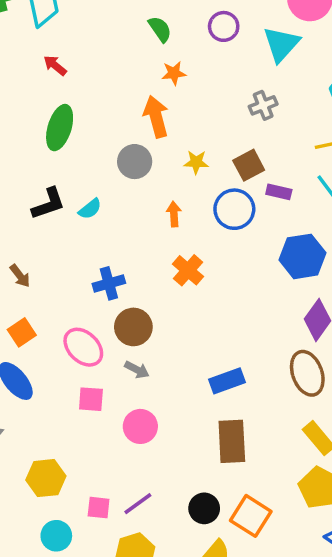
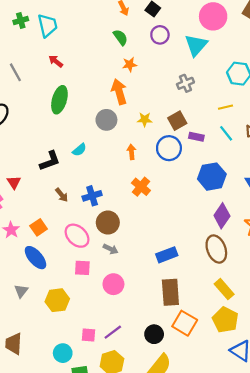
black L-shape: (48, 204) -> (50, 161), moved
brown arrow: (20, 276) -> (62, 195), moved
yellow hexagon: (46, 478) -> (57, 300), moved
orange square: (251, 516) -> (185, 323), moved

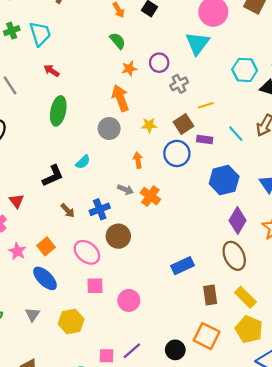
purple circle: (160, 35) -> (159, 63), moved
gray cross: (185, 83) -> (179, 84), moved
yellow line: (226, 107) -> (206, 105), moved
gray arrow: (111, 249) -> (125, 190), moved
brown rectangle: (170, 292) -> (210, 295), moved, size x0.7

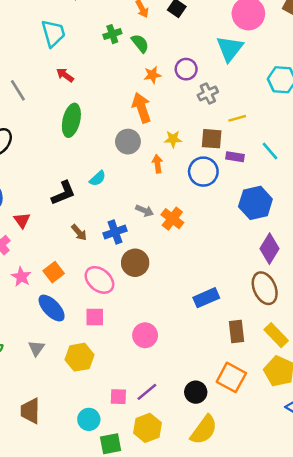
green cross: (12, 31) -> (112, 34), moved
brown square: (184, 124) -> (212, 139), turned 36
orange arrow: (138, 160) -> (158, 164), moved
pink square: (95, 286) -> (95, 317), moved

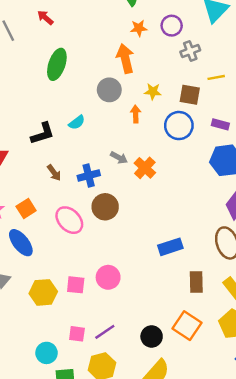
red arrow: (65, 75) -> (45, 18), moved
purple rectangle: (235, 157) -> (220, 124), moved
pink square: (95, 317) -> (76, 285), moved

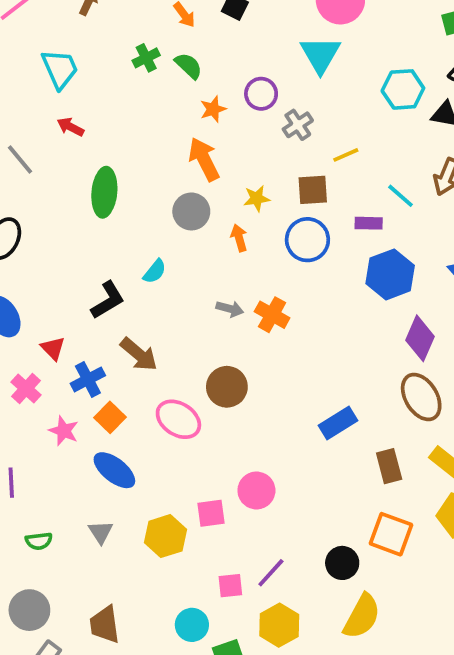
brown arrow: (54, 173) -> (139, 354), size x1.5
blue cross: (89, 176) -> (88, 379), moved

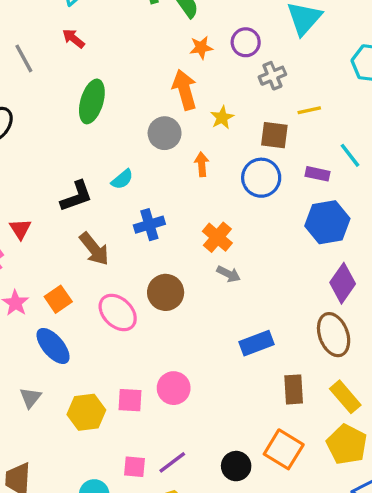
yellow star: (257, 198) -> (222, 118), moved, turned -30
gray arrow: (230, 309) -> (229, 274), moved
blue cross: (88, 379) -> (149, 225), moved

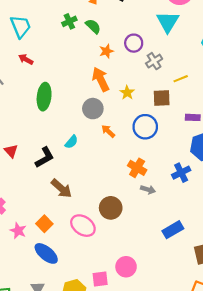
orange arrow: (202, 164) -> (108, 131), moved, turned -32
blue circle: (261, 178) -> (145, 127), moved
blue cross: (149, 225) -> (181, 173), moved
red triangle: (20, 229) -> (11, 151), moved

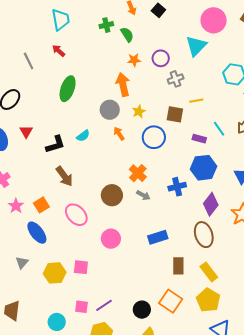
yellow star: (127, 93) -> (139, 111), moved
brown circle: (111, 208) -> (112, 195), moved
pink circle: (126, 267) -> (111, 239), moved

